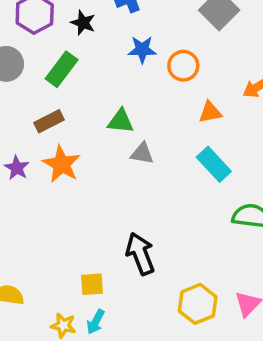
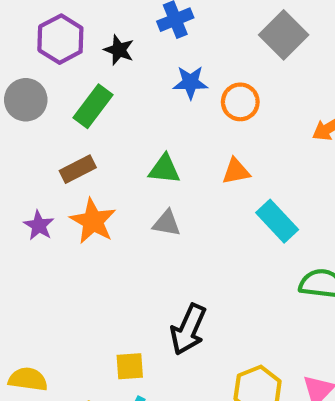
orange triangle: (210, 112) -> (236, 171), moved
gray triangle: (142, 153) -> (167, 223), moved
black arrow: (140, 254) -> (188, 329), turned -135

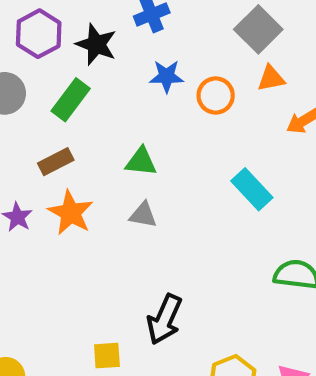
black star: (119, 50) -> (96, 44), size x1.4
orange triangle: (236, 171) -> (271, 78), moved
cyan rectangle: (277, 221) -> (252, 189), moved

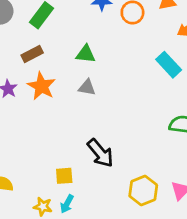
cyan rectangle: (252, 189) -> (169, 65), moved
black arrow: (164, 319) -> (100, 153), turned -64

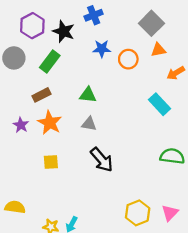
black arrow: (100, 153) -> (102, 160), moved
yellow square: (64, 176) -> (51, 162), moved

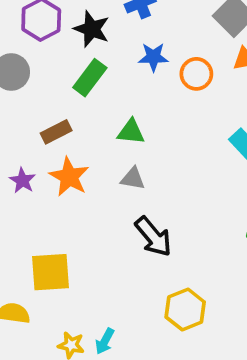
green rectangle: (50, 61) -> (90, 78), moved
yellow square: (51, 162) -> (51, 272), moved, size x1.6
yellow hexagon: (138, 213) -> (185, 309), moved

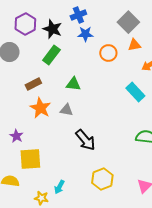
blue star: (153, 57) -> (85, 34), moved
gray triangle: (133, 179) -> (66, 110), moved
purple star: (22, 180) -> (16, 136), moved
cyan arrow: (105, 341) -> (59, 187), moved

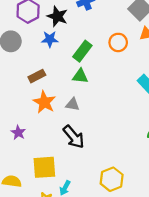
blue star: (85, 34) -> (50, 39), moved
green rectangle: (51, 55) -> (82, 51), moved
black arrow: (85, 140) -> (74, 137), moved
yellow square: (30, 159) -> (44, 167), moved

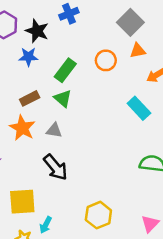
brown rectangle: (37, 76) -> (30, 98), moved
green triangle: (80, 76) -> (63, 98), turned 35

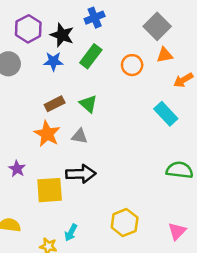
green rectangle: (65, 70) -> (91, 56), moved
black arrow: (55, 167) -> (81, 174), turned -52
yellow square: (22, 202) -> (50, 190), moved

